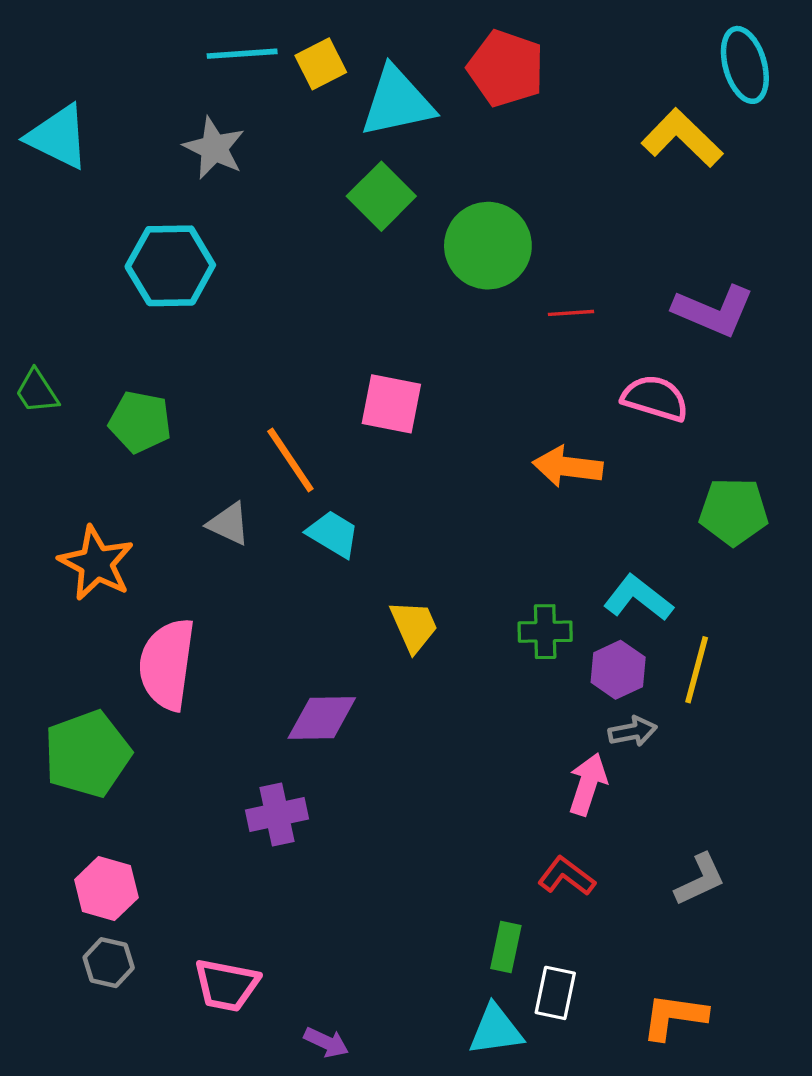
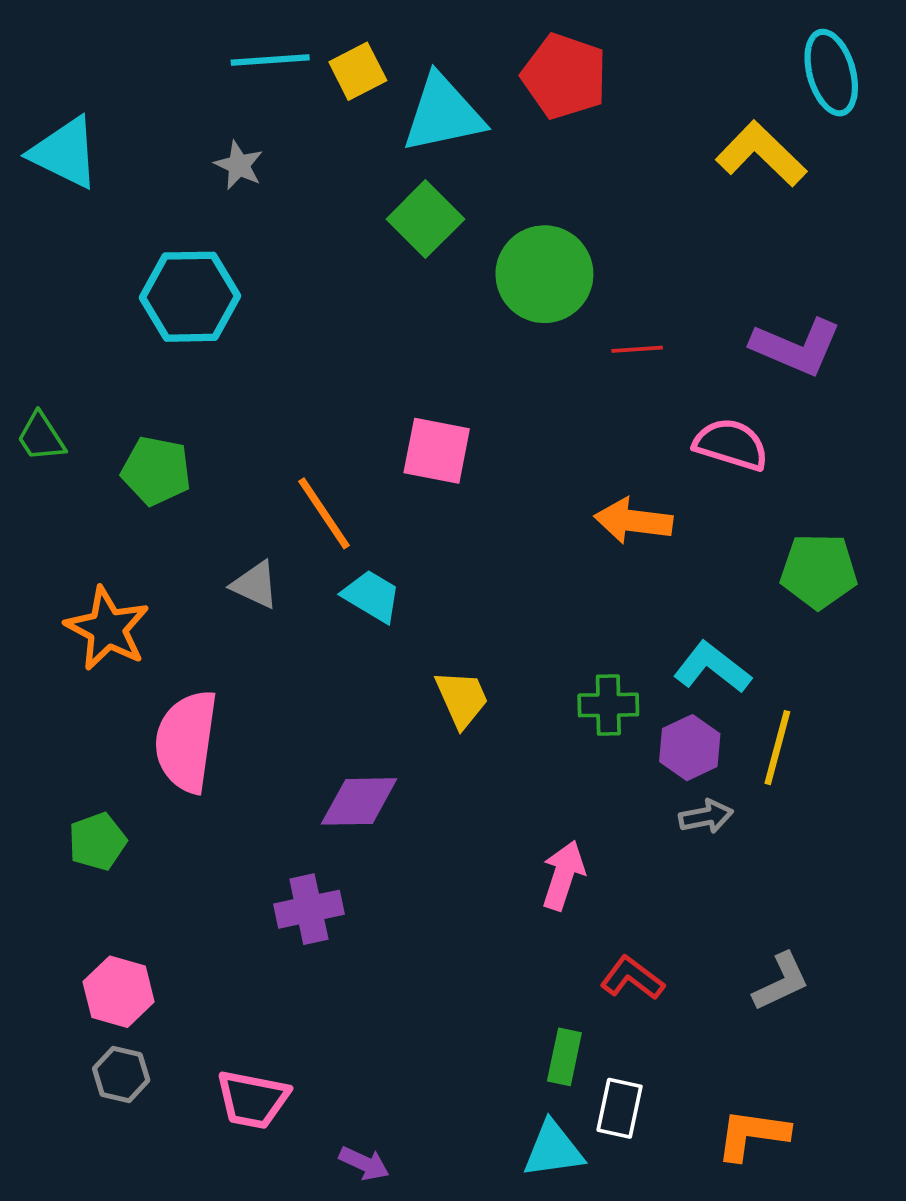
gray star: (214, 148) -> (239, 165), size x0.7
green pentagon: (87, 754) -> (97, 841), size x0.6
pink arrow: (588, 784) -> (563, 875), moved

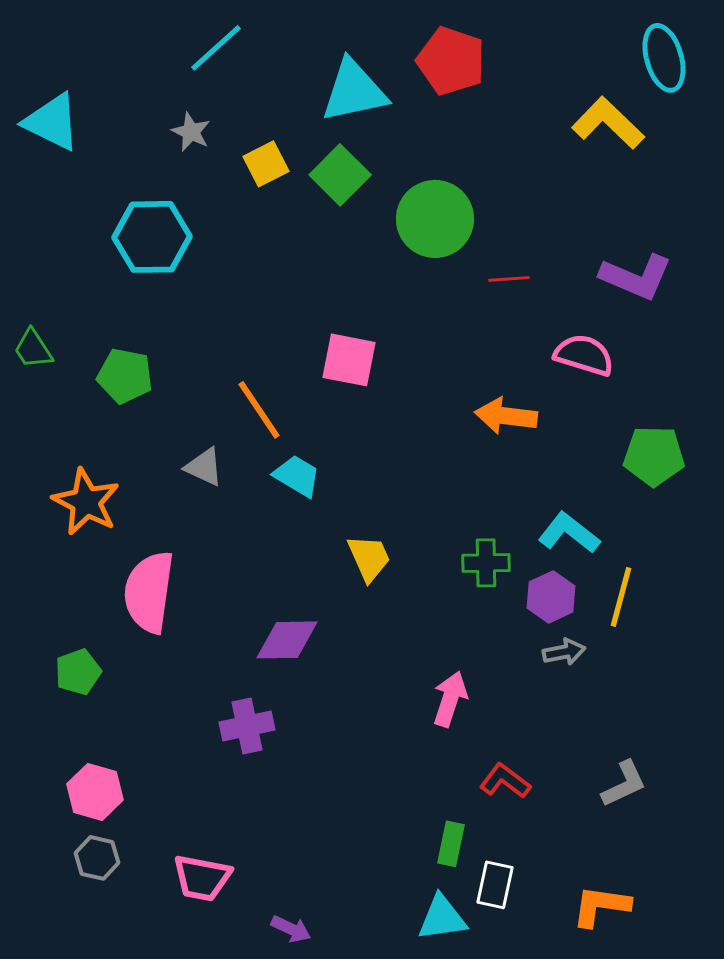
cyan line: (270, 60) -> (216, 48), turned -38
yellow square: (358, 71) -> (266, 164), moved

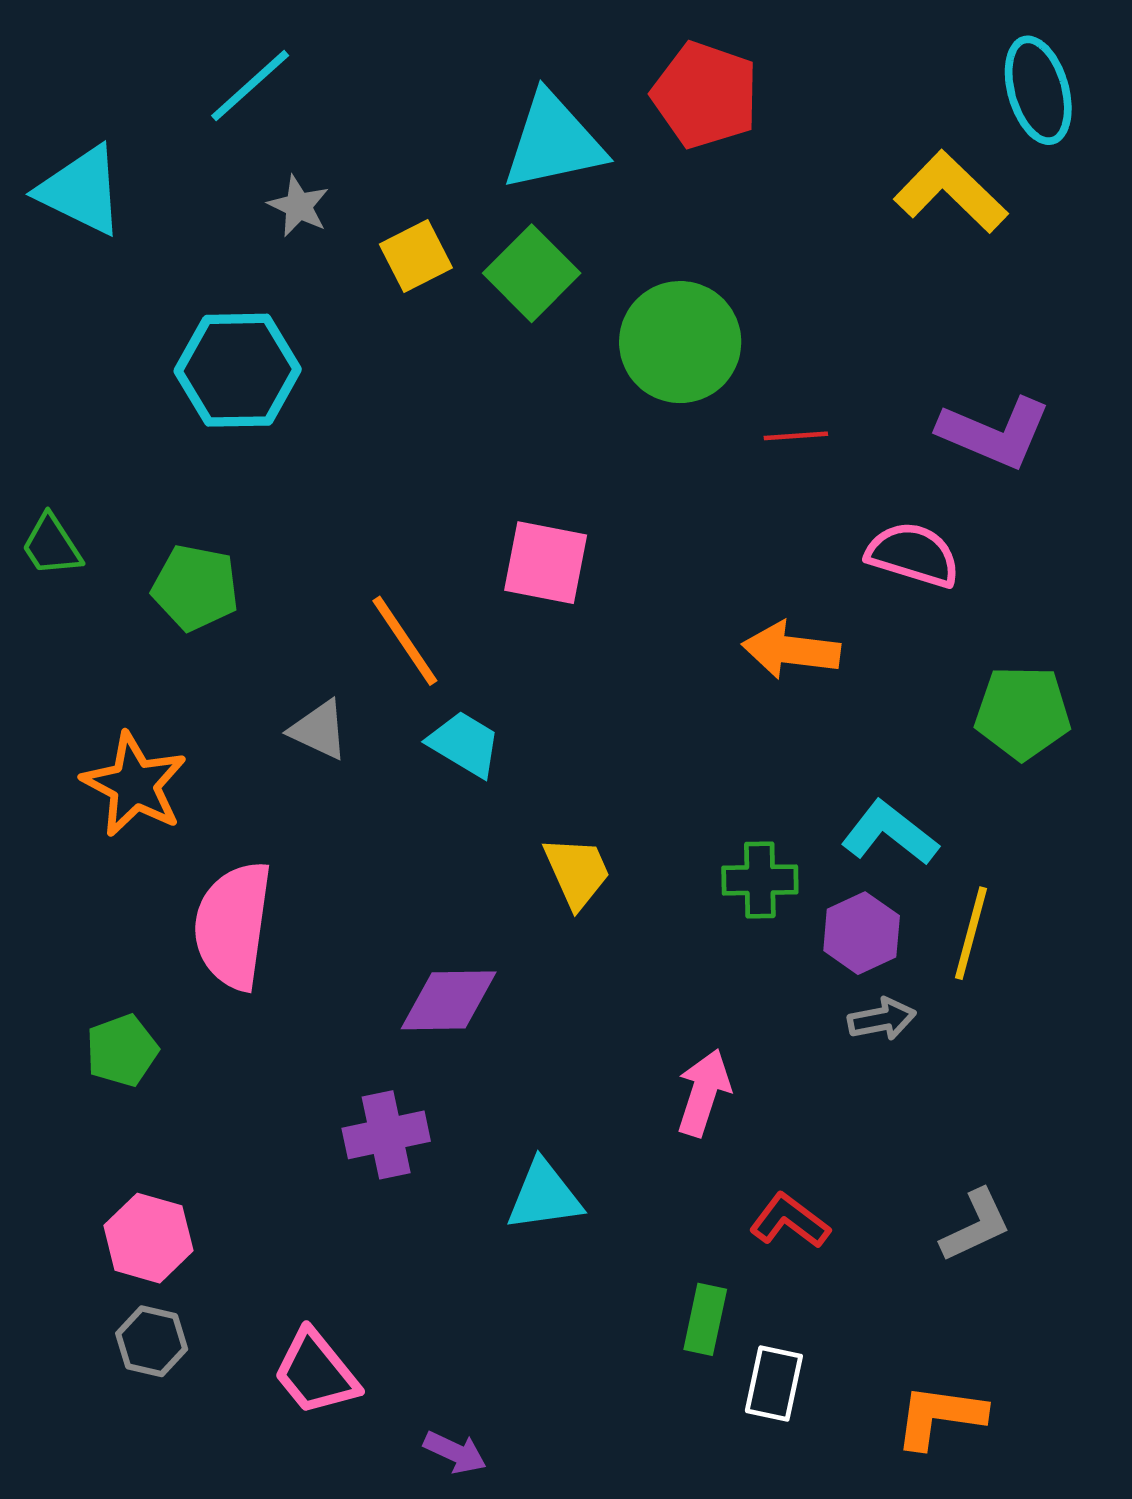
cyan line: (216, 48) -> (250, 86), moved
pink trapezoid: (202, 878) -> (316, 1373), turned 40
cyan triangle: (442, 918) -> (544, 1196), moved

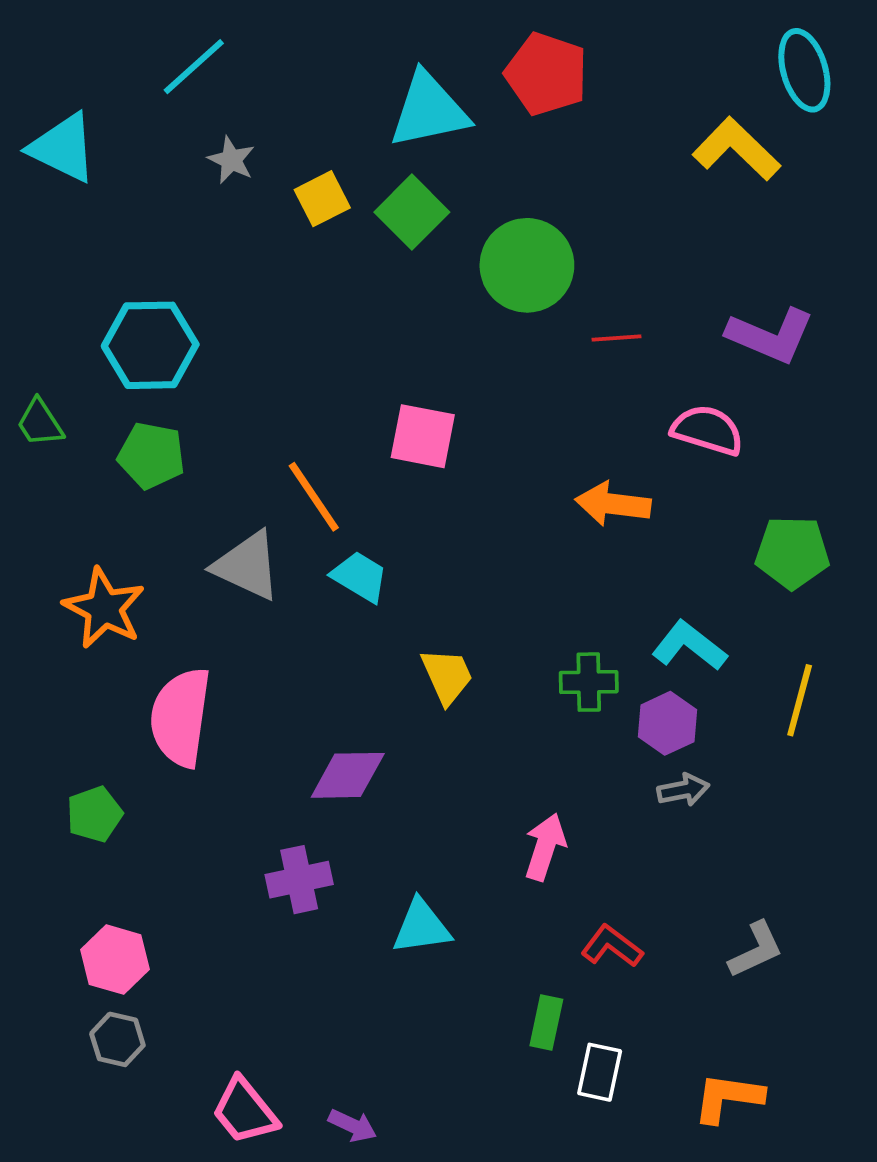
cyan hexagon: (238, 370) -> (150, 345), moved
gray triangle: (319, 730) -> (247, 566), size x1.5
yellow line: (971, 933) -> (800, 700), moved
pink trapezoid: (316, 1373) -> (245, 1111), moved

